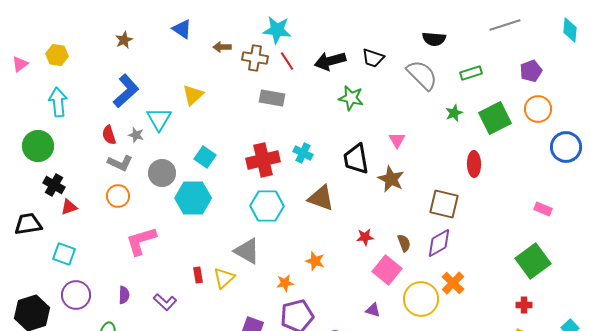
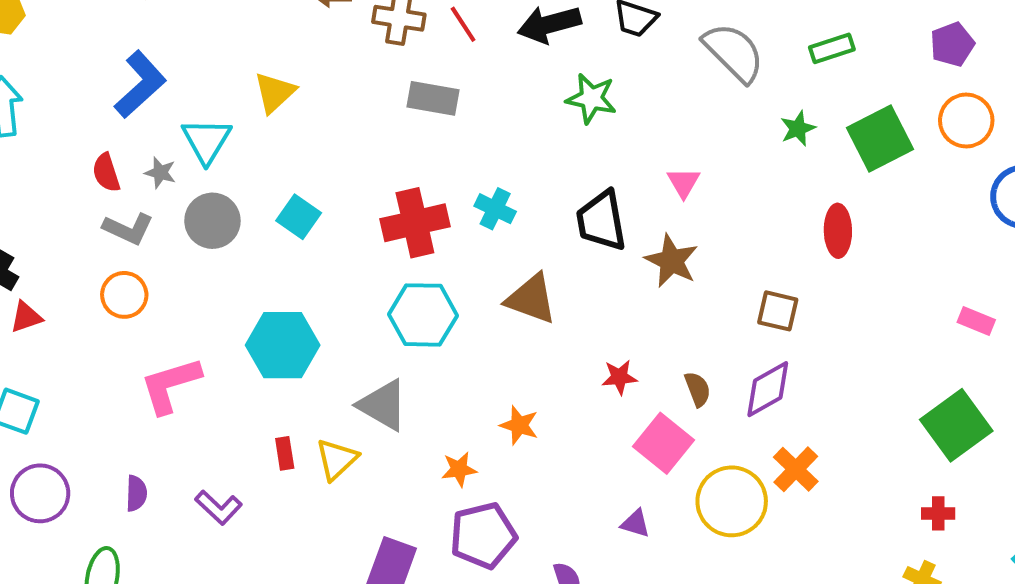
gray circle: (162, 173) -> (212, 221), moved
cyan hexagon: (193, 198) -> (283, 345), moved
brown square: (444, 204) -> (778, 311), size x0.7

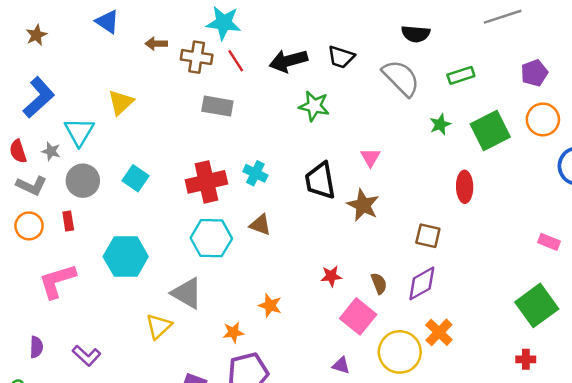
brown triangle: (531, 299) -> (260, 225), moved, size x0.7
red rectangle: (285, 453) -> (68, 221), moved

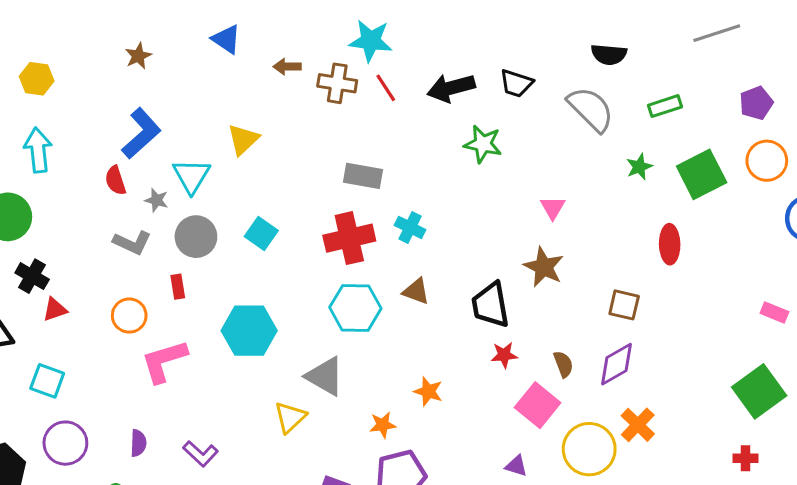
gray rectangle: (217, 106) -> (363, 176), moved
red semicircle: (18, 151) -> (116, 180), moved
black trapezoid: (320, 181) -> (490, 305), moved
orange circle: (29, 226) -> (129, 316), moved

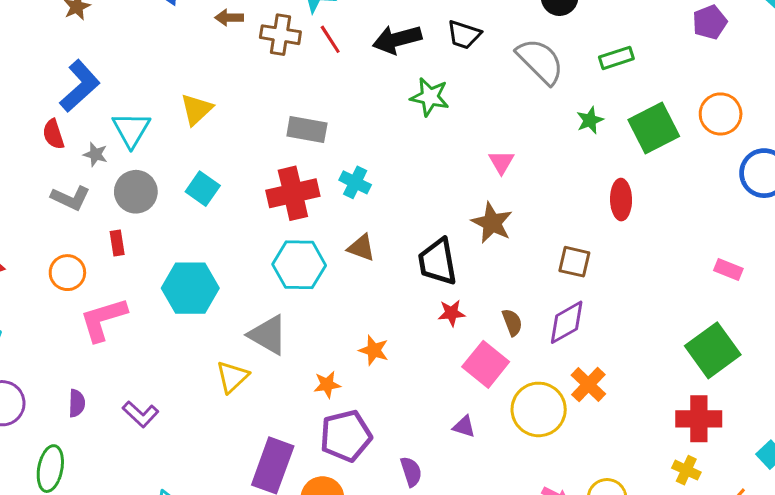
purple pentagon: (756, 103) -> (710, 22), moved
yellow triangle: (243, 139) -> (196, 109), moved
red cross: (746, 458) -> (699, 419), size x1.8

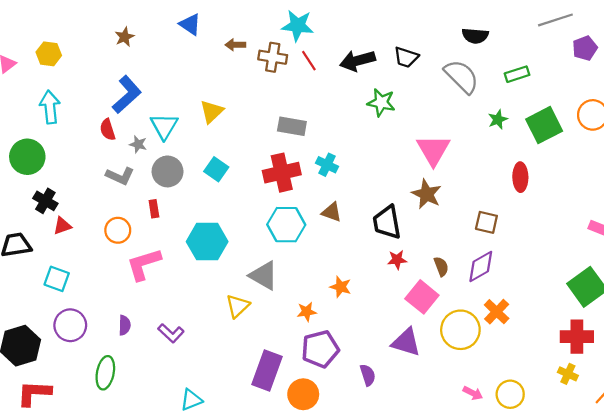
pink triangle: (501, 162) -> (433, 150), size x1.8
purple triangle: (464, 427) -> (406, 342), size x1.8

